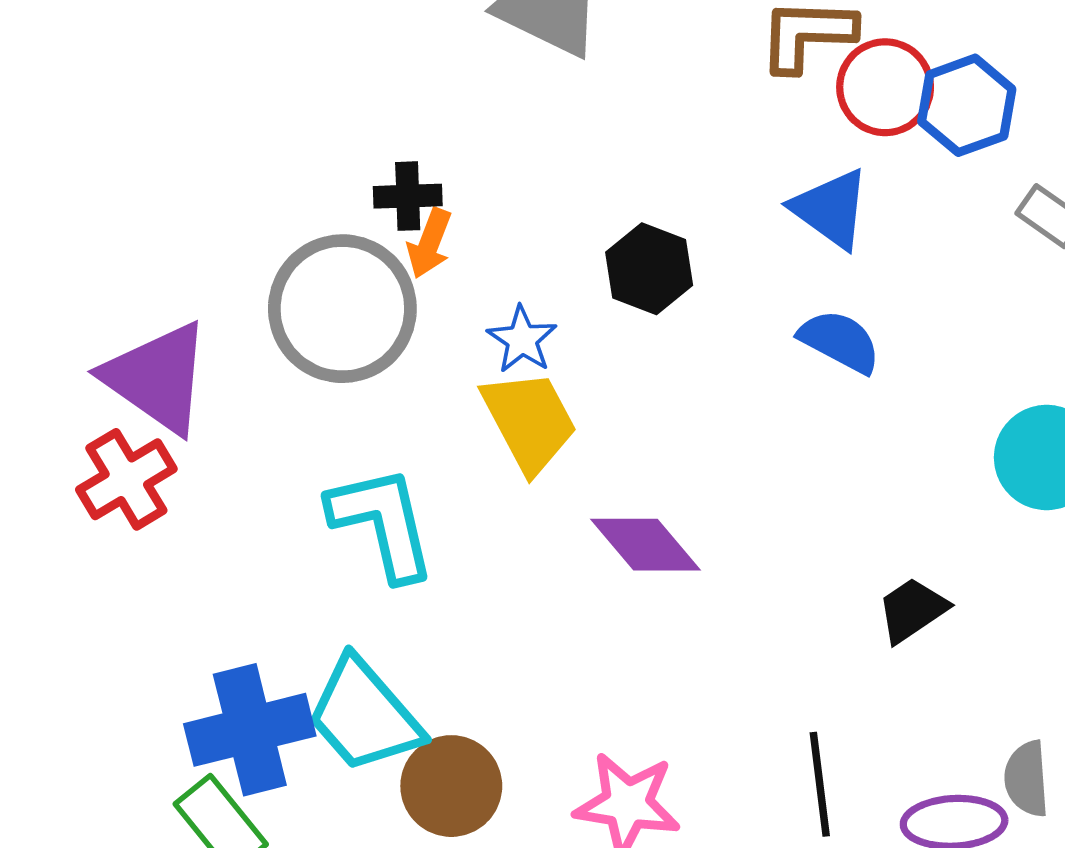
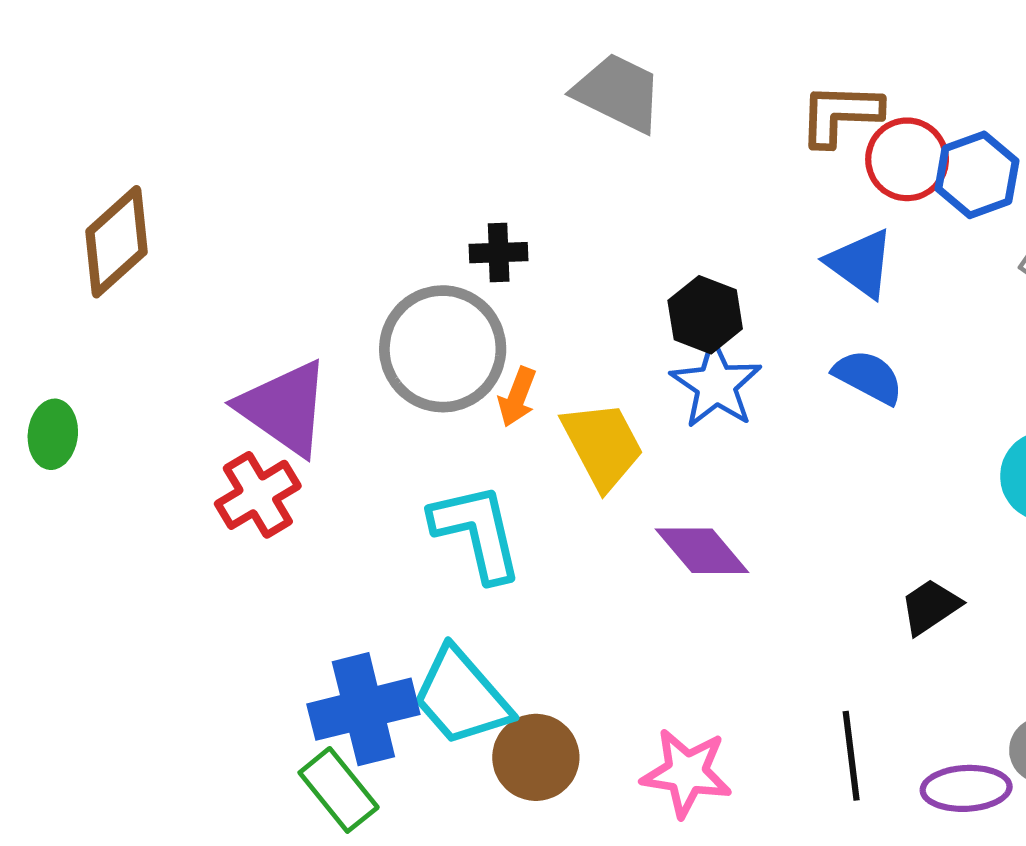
orange arrow: (429, 243) -> (517, 397), moved
blue star: (522, 340) -> (716, 385), moved, size x1.5

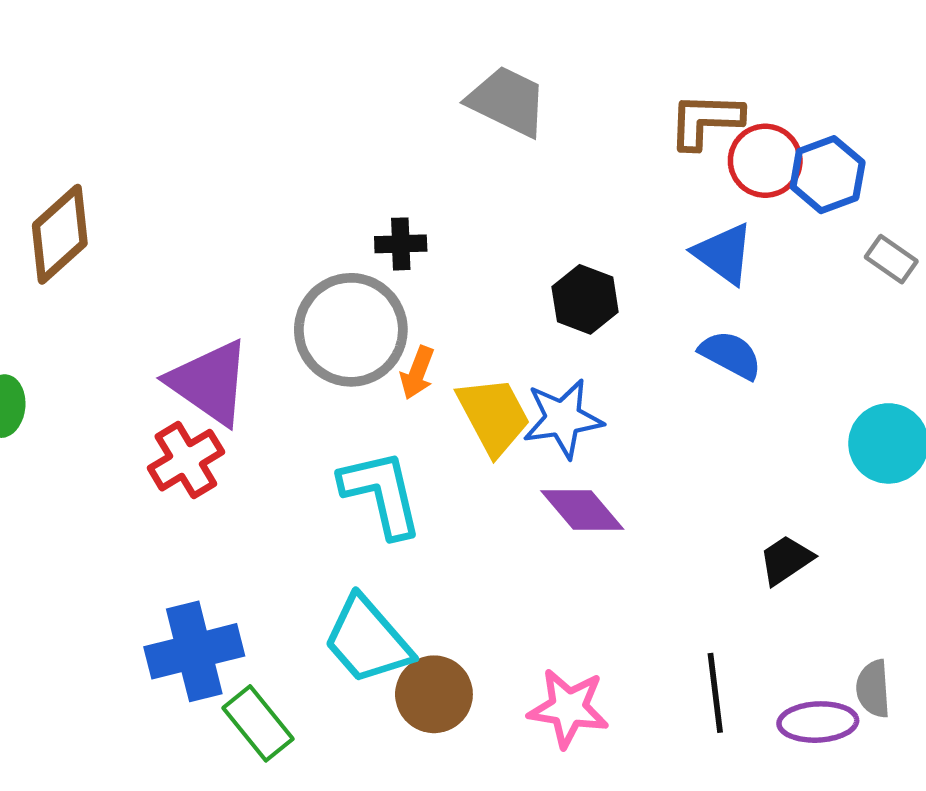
blue star: (716, 385) -> (563, 419), moved, turned 30
blue cross: (363, 709) -> (194, 651), moved

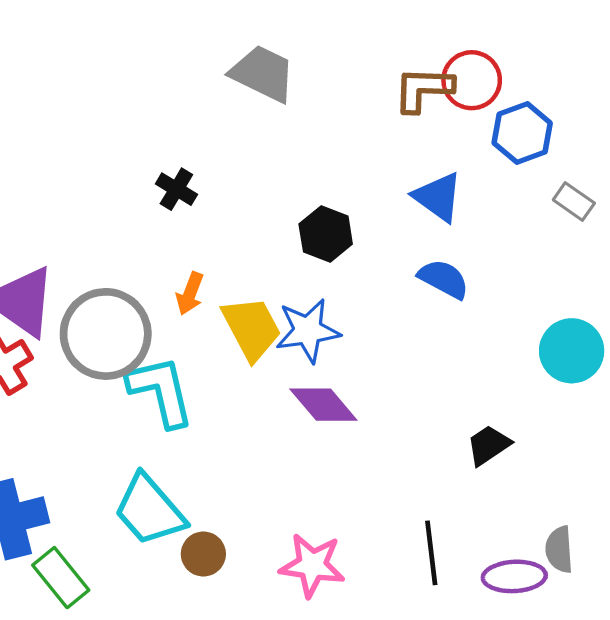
red circle: (765, 161) -> (472, 80), moved
black cross: (401, 244) -> (176, 189), turned 33
gray circle: (351, 330) -> (106, 334), moved
brown circle: (434, 694) -> (203, 554), size x0.7

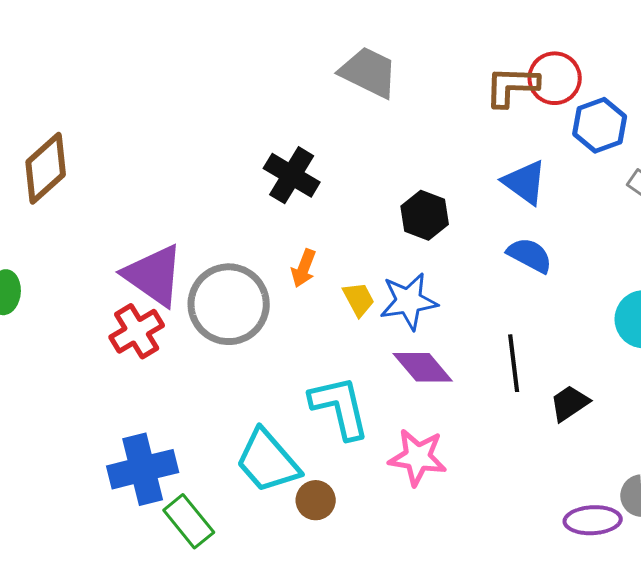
black cross: (176, 189) -> (292, 175), size x1.5
yellow trapezoid: (252, 328) -> (359, 299), size x0.6
cyan L-shape: (161, 391) -> (340, 407), moved
black line: (431, 553) -> (514, 363), moved
pink star: (312, 565) -> (418, 457), moved

